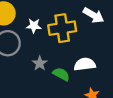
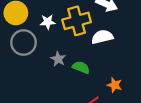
white semicircle: (85, 64) -> (102, 37), moved

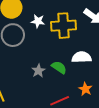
white semicircle: (102, 37) -> (82, 57), moved
gray star: (58, 59) -> (38, 71), moved

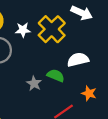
yellow cross: (63, 26) -> (52, 29), turned -30

